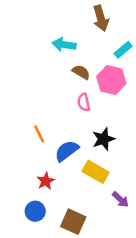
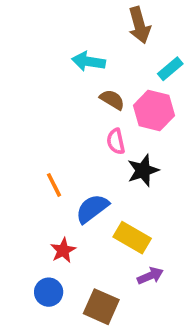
black star: (103, 139) -> (143, 170), moved
purple arrow: (120, 199) -> (150, 276), moved, turned -66

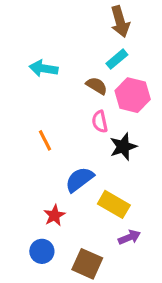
cyan arrow: (89, 61) -> (43, 68), moved
cyan rectangle: (170, 69) -> (117, 59), moved
orange line: (54, 185) -> (45, 140), moved

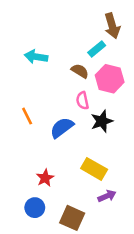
brown arrow: (120, 22) -> (112, 26), moved
orange line: (45, 140) -> (27, 116), moved
blue semicircle: (79, 179) -> (62, 128), moved

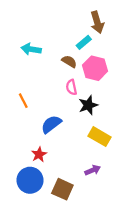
blue semicircle: (62, 128) -> (51, 124), moved
yellow rectangle: (94, 169) -> (99, 137), moved
blue circle: (35, 208) -> (30, 180), size x1.5

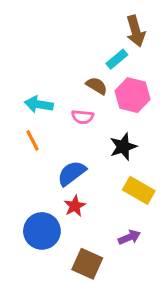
cyan arrow: (31, 49) -> (39, 104), moved
pink semicircle: (71, 87) -> (83, 117), moved, turned -72
red star: (39, 154) -> (75, 206), moved
blue circle: (30, 180) -> (42, 231), moved

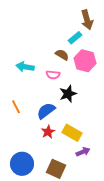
orange line: (33, 140) -> (16, 107), moved
black star: (123, 147) -> (68, 94), moved
yellow rectangle: (139, 190) -> (72, 133), moved
blue circle: (42, 231) -> (22, 164), moved

